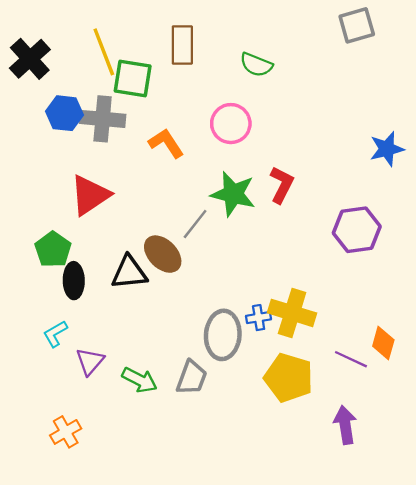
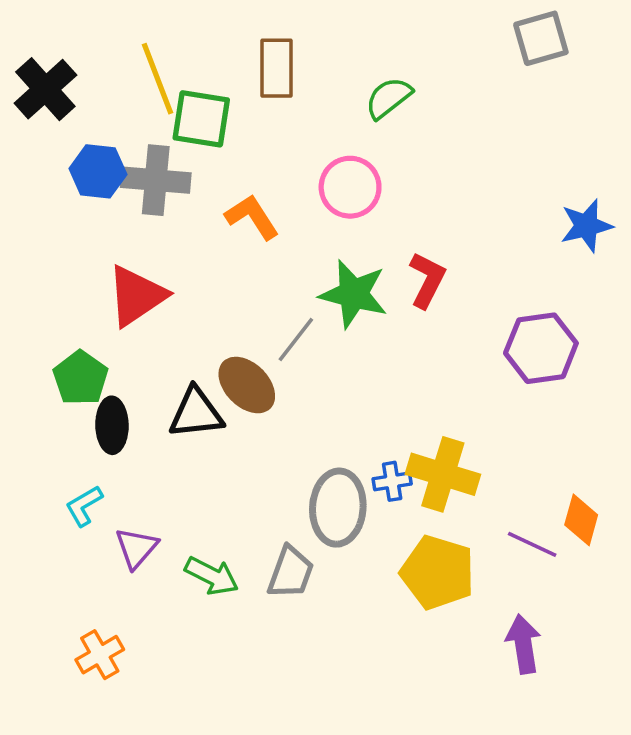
green semicircle: (256, 65) -> (389, 98), turned 120

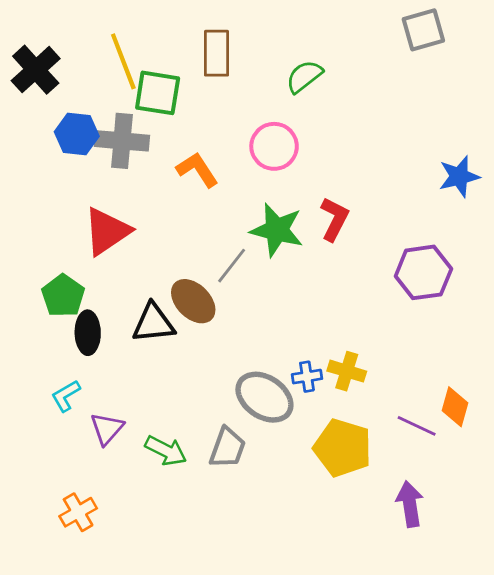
yellow cross: (443, 474) -> (347, 371), size x0.7
gray ellipse: (338, 508) -> (264, 397), turned -60

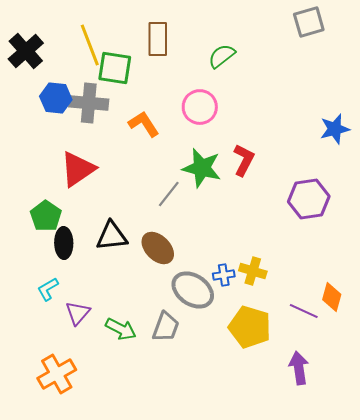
brown ellipse: (193, 301) -> (158, 248), moved
orange cross: (78, 512) -> (57, 374), size x1.4

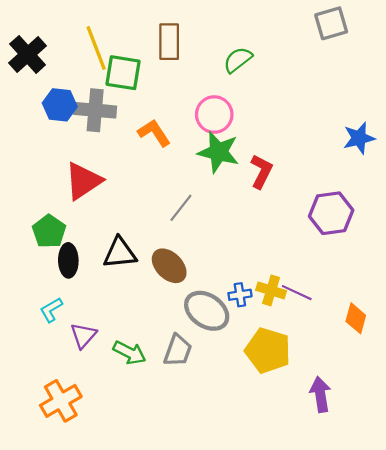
green star: (202, 168) -> (218, 152), moved
purple line: (304, 311) -> (297, 293), moved

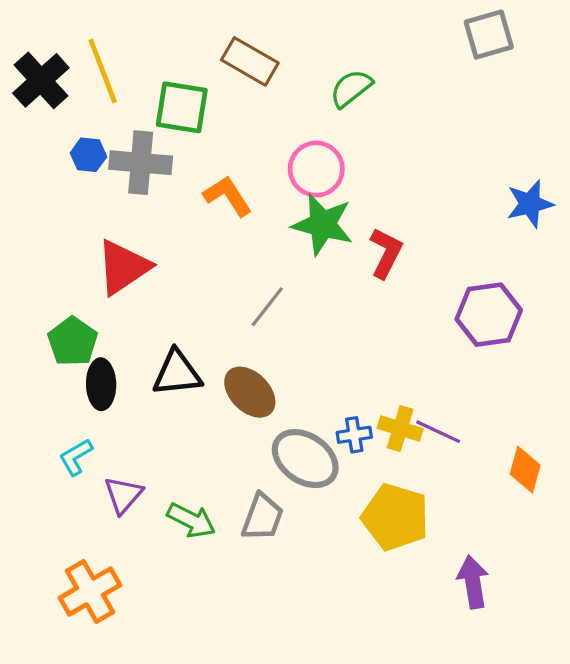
brown rectangle: (169, 42) -> (250, 61), turned -60
yellow line: (96, 48) -> (103, 71), moved
blue hexagon: (60, 105) -> (88, 155), size x0.7

